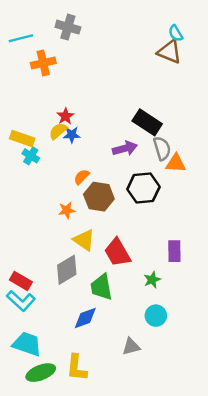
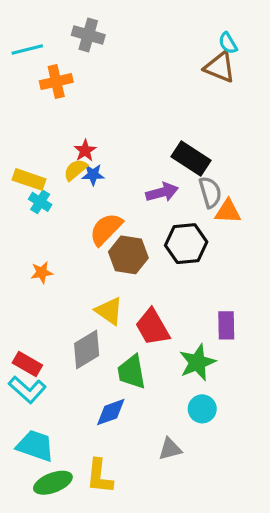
orange semicircle: (82, 177) -> (106, 229), size x1.6
orange star: (67, 210) -> (42, 272), moved
green star: (152, 280) -> (197, 362), size x1.6

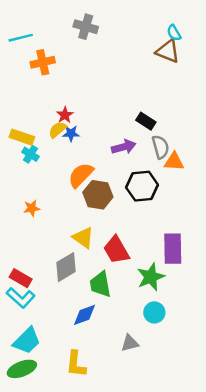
gray cross: (88, 35) -> (86, 27), moved
black rectangle: (191, 159) -> (146, 121), size x0.7
purple rectangle: (226, 325) -> (173, 249), size x1.4
cyan trapezoid: (35, 446) -> (27, 341), turned 116
green ellipse: (53, 483) -> (22, 369), moved

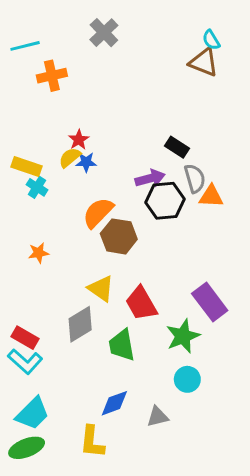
gray cross: (86, 27) -> (104, 33), turned 30
black hexagon: (142, 186) -> (165, 201), moved
purple rectangle: (173, 249) -> (210, 302), turned -36
blue diamond: (84, 315) -> (114, 403), moved

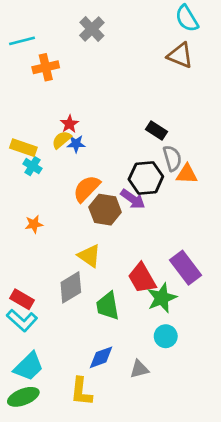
cyan semicircle: (211, 40) -> (187, 18), moved, size x1.5
purple arrow: (150, 178) -> (133, 199), moved, turned 50
red trapezoid: (141, 303) -> (142, 278), moved

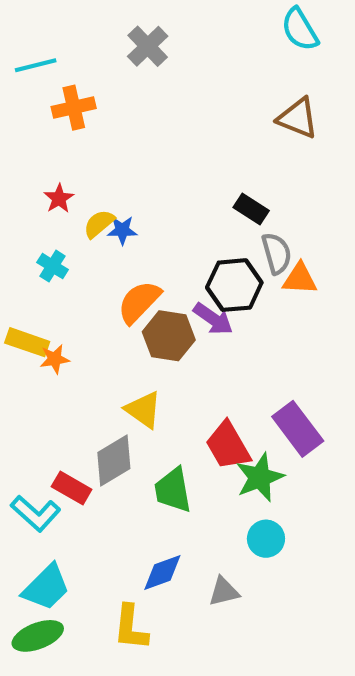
brown triangle: (180, 55) -> (298, 118), moved
red star: (69, 124) -> (59, 198), moved
yellow rectangle: (23, 148) -> (27, 342), moved
red rectangle: (22, 299) -> (72, 488), moved

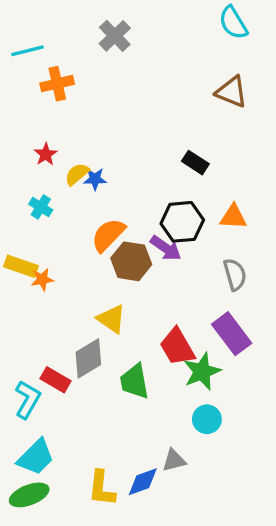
gray semicircle: (277, 253) -> (235, 274), moved
cyan L-shape: (36, 513) -> (28, 400), turned -102
blue diamond: (162, 573) -> (143, 482), moved

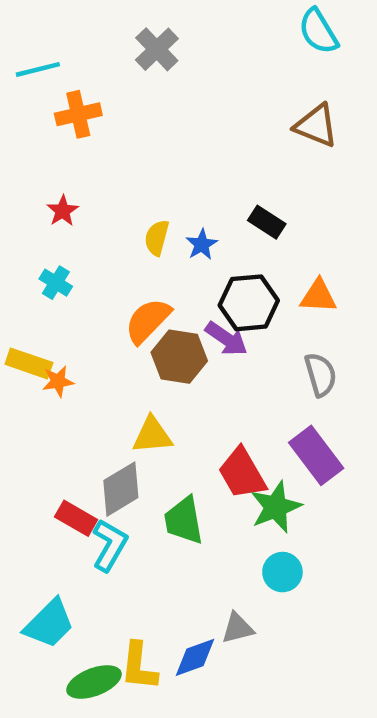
yellow semicircle: (77, 174) -> (157, 238), moved, turned -35
blue star: (95, 179) -> (202, 244), moved, turned -30
yellow triangle: (111, 319) -> (152, 435), turned -40
cyan L-shape: (28, 400) -> (110, 545), moved
green ellipse: (29, 495) -> (94, 682), moved

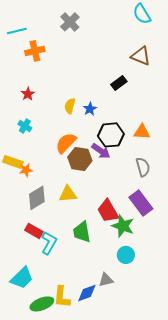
black rectangle: (267, 222) -> (119, 83), moved, turned -70
gray diamond: (121, 489) -> (37, 198), moved
green star: (276, 507) -> (123, 226), turned -30

